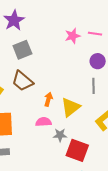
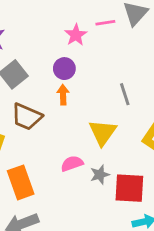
purple circle: (98, 61) -> (64, 69), moved
orange arrow: (48, 99) -> (63, 95), moved

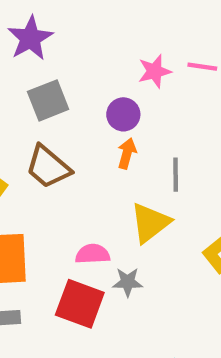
gray line: (125, 94) -> (176, 175), moved
orange arrow: (63, 95) -> (127, 153), moved
red square: (129, 188) -> (80, 304), moved

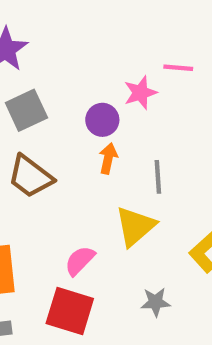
pink star: (155, 71) -> (140, 93), moved
pink semicircle: (93, 254) -> (80, 261), turned -40
gray star: (128, 282) -> (155, 302), moved

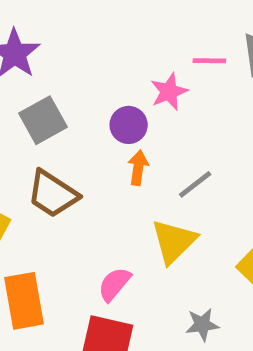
gray line: (158, 177) -> (195, 184), turned 60

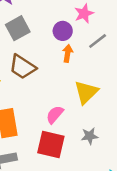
gray line: (195, 184) -> (98, 41), moved
gray star: (202, 325) -> (90, 136), moved

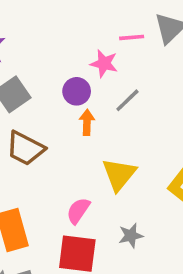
pink star: (84, 14) -> (104, 63), turned -30

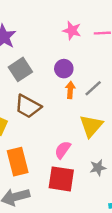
pink star: (104, 63) -> (72, 31), moved
gray line: (127, 100) -> (93, 88), moved

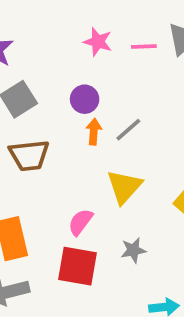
brown trapezoid: (28, 106) -> (29, 155), turned -36

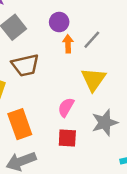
gray star: (133, 250) -> (105, 123), size x1.5
red square: (77, 266) -> (67, 138), size x0.7

